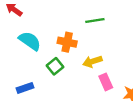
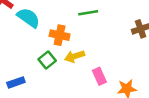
cyan semicircle: (30, 41) -> (28, 18), moved
yellow arrow: (92, 61) -> (74, 56), moved

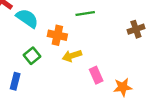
green square: (47, 60) -> (32, 56), moved
blue rectangle: (16, 82) -> (15, 81), turned -56

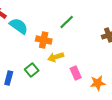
green line: (85, 13) -> (67, 22), turned -35
green square: (32, 56) -> (32, 70), moved

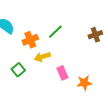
green line: (67, 22) -> (55, 32), moved
orange cross: (44, 40) -> (30, 40), turned -35

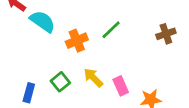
yellow arrow: (42, 57) -> (93, 78), moved, turned 63

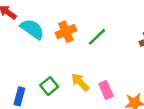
orange cross: (77, 41) -> (66, 32), moved

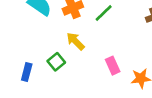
yellow arrow: (80, 82) -> (75, 41), moved

